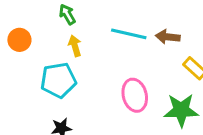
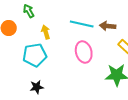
green arrow: (67, 14) -> (29, 11), moved
pink ellipse: (135, 95) -> (84, 52), moved

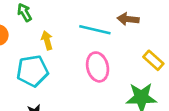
brown arrow: (108, 26) -> (128, 19), moved

